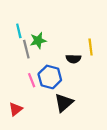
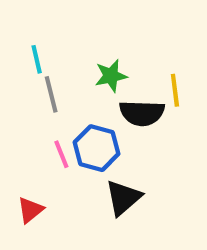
green star: (38, 41) -> (111, 76), moved
black semicircle: (73, 59) -> (142, 113), size x1.5

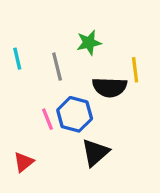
cyan line: (37, 59) -> (17, 59), moved
green star: (111, 76) -> (89, 43), moved
gray line: (51, 94) -> (57, 67), moved

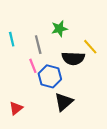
yellow line: (135, 70) -> (90, 47), turned -35
pink line: (48, 119) -> (33, 66), moved

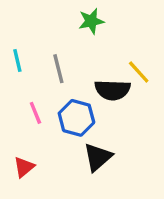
green star: (59, 29) -> (91, 21), moved
pink line: (33, 66) -> (35, 113), moved

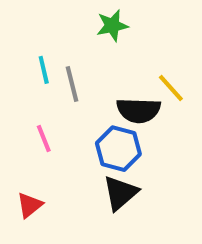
cyan line: (17, 60) -> (44, 70), moved
blue hexagon: (76, 118) -> (118, 149), moved

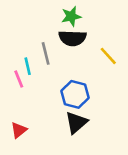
cyan line: (44, 70) -> (28, 66), moved
black semicircle: (139, 110) -> (72, 38), moved
pink line: (44, 139) -> (19, 79), moved

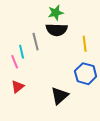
yellow line: (108, 56) -> (85, 44), turned 35
blue hexagon: (75, 94) -> (86, 74), moved
red triangle: (19, 130) -> (18, 87), moved

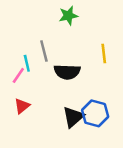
black semicircle: (57, 30) -> (67, 72), moved
pink line: (15, 62) -> (18, 75), turned 56
blue hexagon: (86, 74) -> (95, 113), moved

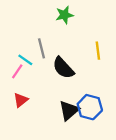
cyan line: (27, 63) -> (25, 60), turned -42
black semicircle: (67, 72) -> (63, 68), turned 45

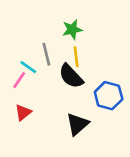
green star: (64, 15) -> (72, 30), moved
yellow line: (98, 51) -> (76, 57), moved
blue hexagon: (90, 107) -> (109, 96), moved

